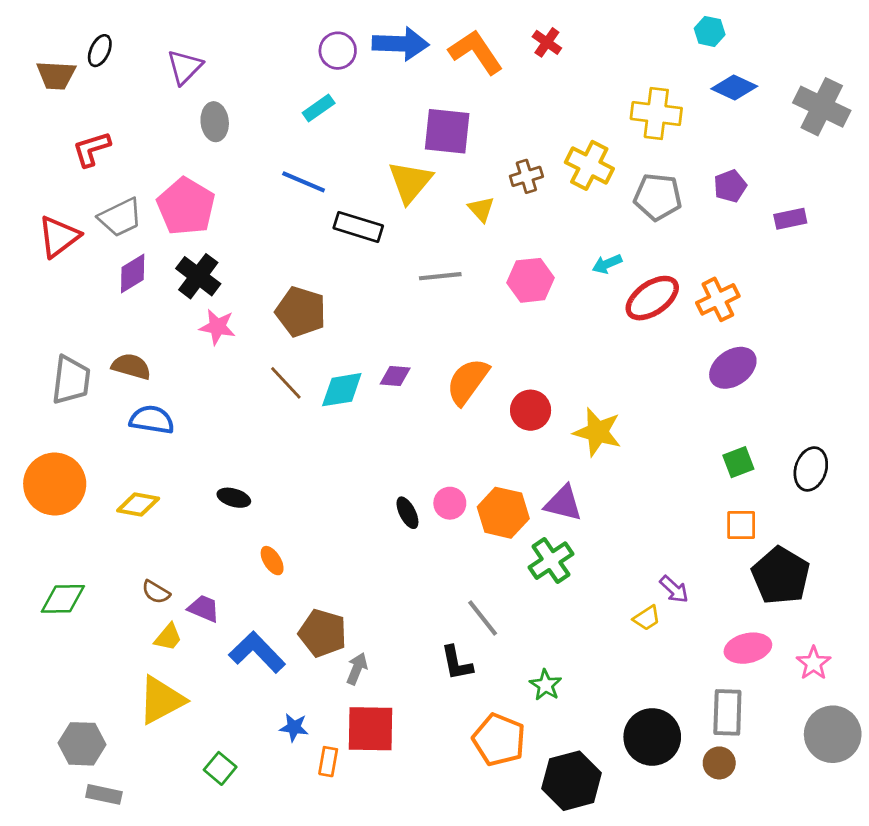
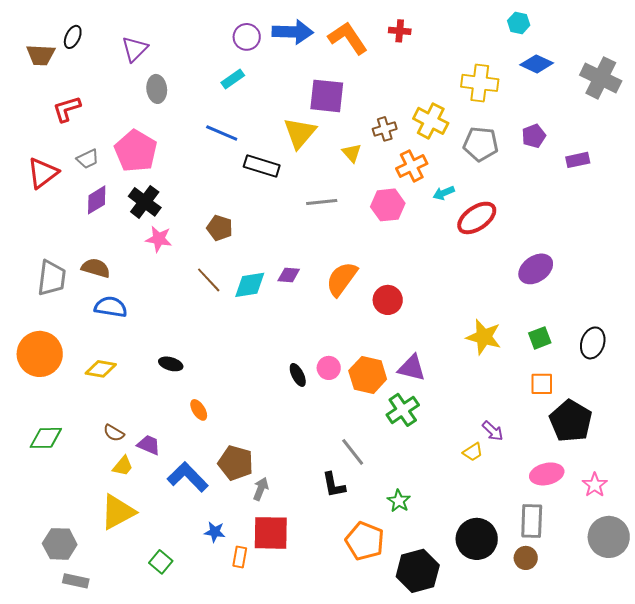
red cross: (547, 42) -> (400, 31), turned -30
gray trapezoid: (120, 217) -> (88, 159), size x0.7
orange cross: (718, 299) -> (412, 166), moved
brown pentagon: (301, 312) -> (220, 228), size x0.7
yellow star: (598, 432) -> (484, 337), moved

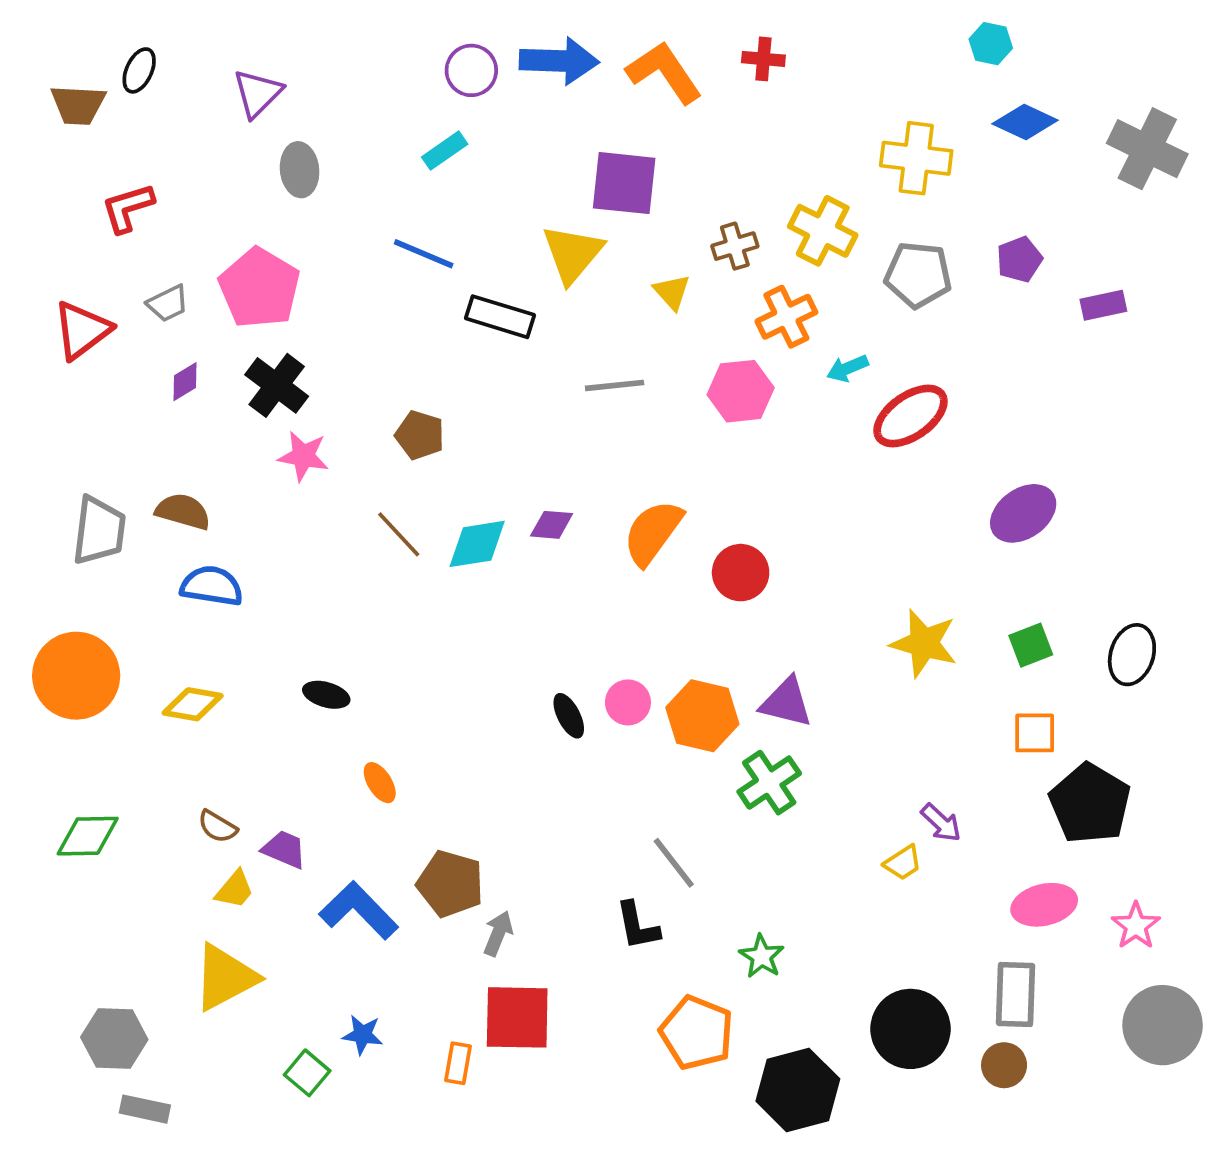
purple diamond: (97, 200) -> (185, 382), size x0.7
blue star: (215, 532) -> (363, 1035), moved

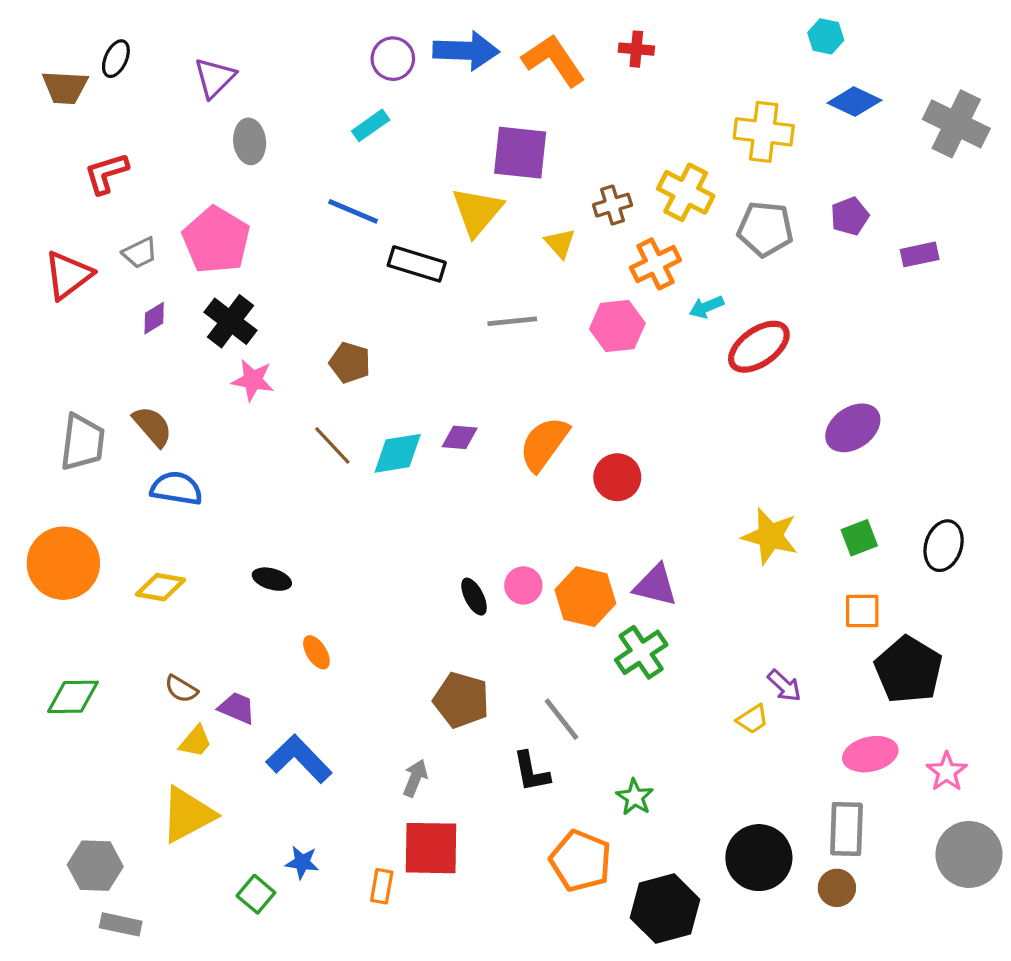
brown semicircle: (183, 511) -> (153, 426), turned 33
brown pentagon: (450, 884) -> (461, 700), moved

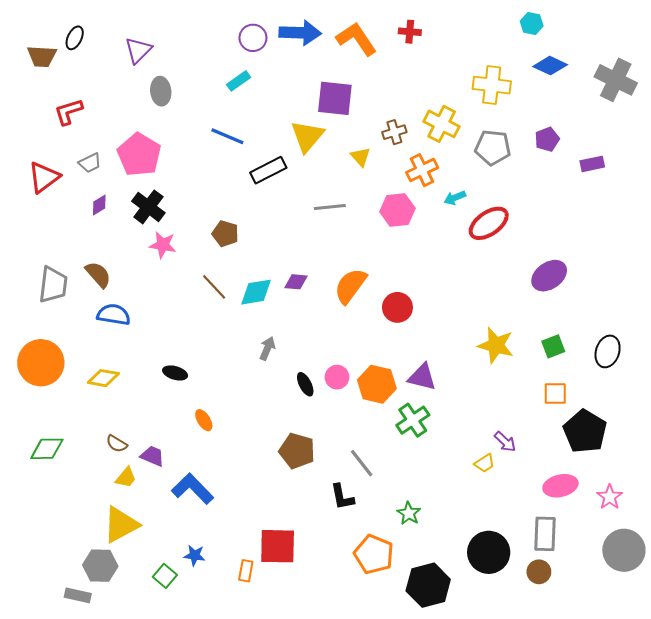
black rectangle: (417, 264) -> (268, 170), turned -44
gray arrow: (415, 778) -> (267, 348), moved
gray hexagon: (95, 866) -> (100, 566), moved

